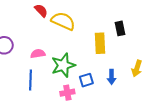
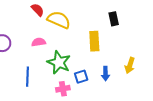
black rectangle: (120, 28) -> (114, 19), moved
pink semicircle: (38, 54) -> (39, 42), moved
green star: (63, 65) -> (59, 62), turned -30

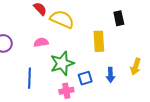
green star: (59, 62) -> (62, 63), turned 30

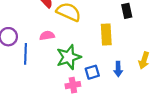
blue line: (30, 78) -> (26, 54), moved

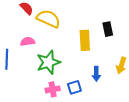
black rectangle: (127, 11) -> (108, 29), moved
blue square: (92, 72) -> (74, 87), moved

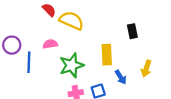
yellow rectangle: (85, 40) -> (107, 55), moved
blue arrow: (96, 74) -> (121, 77), turned -32

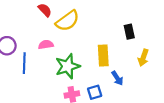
yellow semicircle: (72, 21) -> (68, 21), turned 120
yellow arrow: (146, 69) -> (143, 58), moved

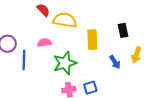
yellow semicircle: (68, 21) -> (65, 20), turned -135
yellow rectangle: (103, 55) -> (92, 40), moved
blue arrow: (117, 78) -> (115, 62), moved

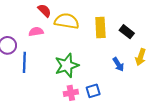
black rectangle: (123, 30) -> (127, 32), turned -40
yellow rectangle: (92, 40) -> (100, 27), moved
pink semicircle: (44, 43) -> (36, 32), moved

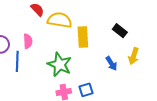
yellow rectangle: (100, 27) -> (83, 37), moved
pink semicircle: (36, 32) -> (28, 41), moved, turned 96
green star: (67, 65) -> (60, 65), turned -30

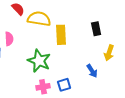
black rectangle: (120, 31) -> (96, 29), turned 40
blue arrow: (111, 63) -> (92, 71), moved

